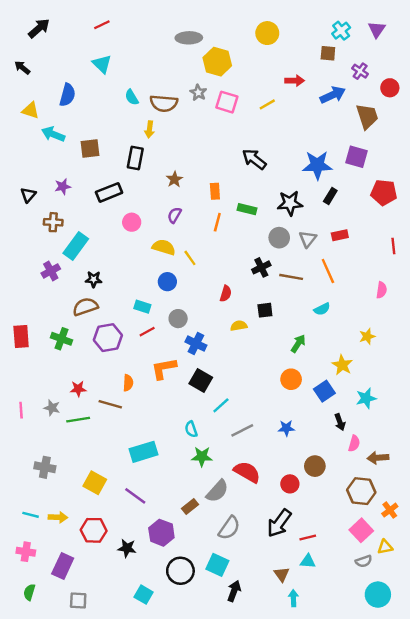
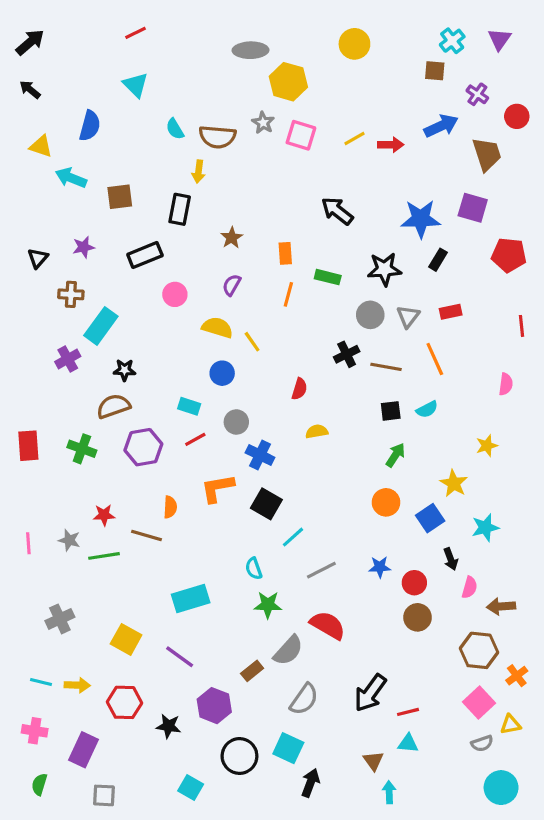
black arrow: (39, 28) -> (30, 42), moved
red arrow: (295, 81) -> (391, 145), moved
black square: (265, 310) -> (391, 411), moved
gray cross: (45, 467) -> (60, 619), turned -36
red circle: (290, 484) -> (414, 583), moved

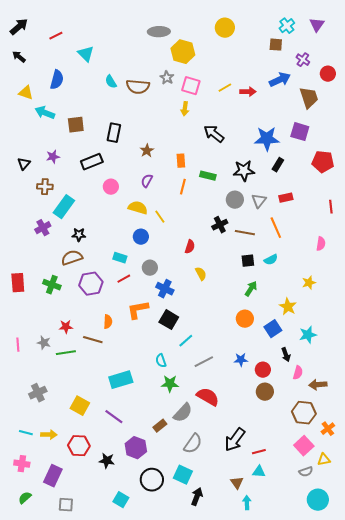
red line: (135, 33) -> (56, 36), moved
yellow arrow: (199, 172) -> (185, 109), moved
yellow semicircle: (317, 431) -> (201, 274), turned 72
green semicircle: (39, 784) -> (25, 498), turned 32

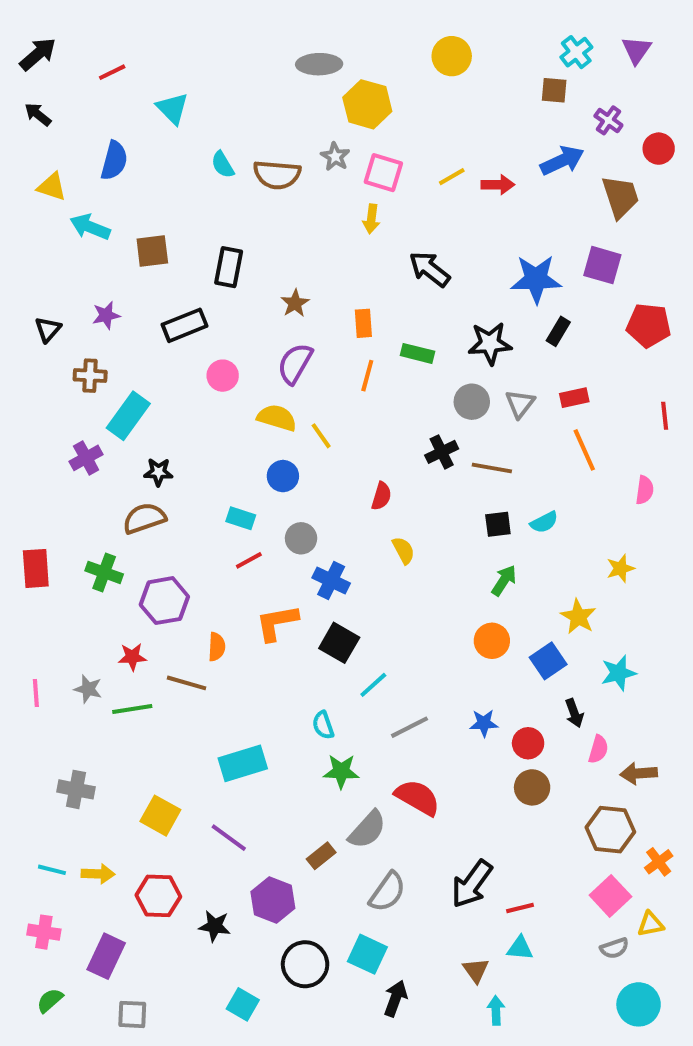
purple semicircle: (147, 181) -> (295, 364), size x1.5
orange line: (276, 228) -> (584, 450), moved
purple hexagon: (91, 284) -> (164, 601), moved
gray cross: (38, 393) -> (76, 789), turned 36

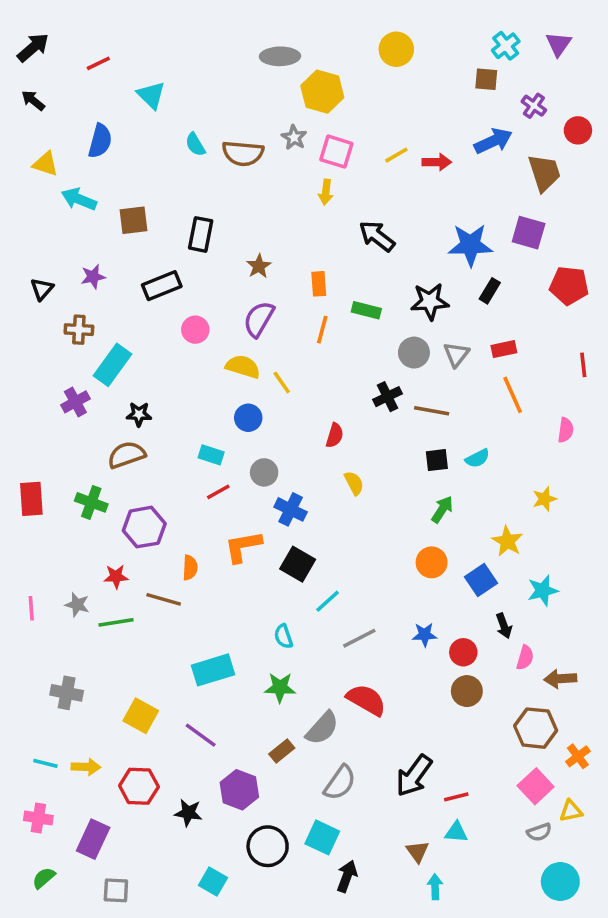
green star: (341, 771) -> (280, 688), moved

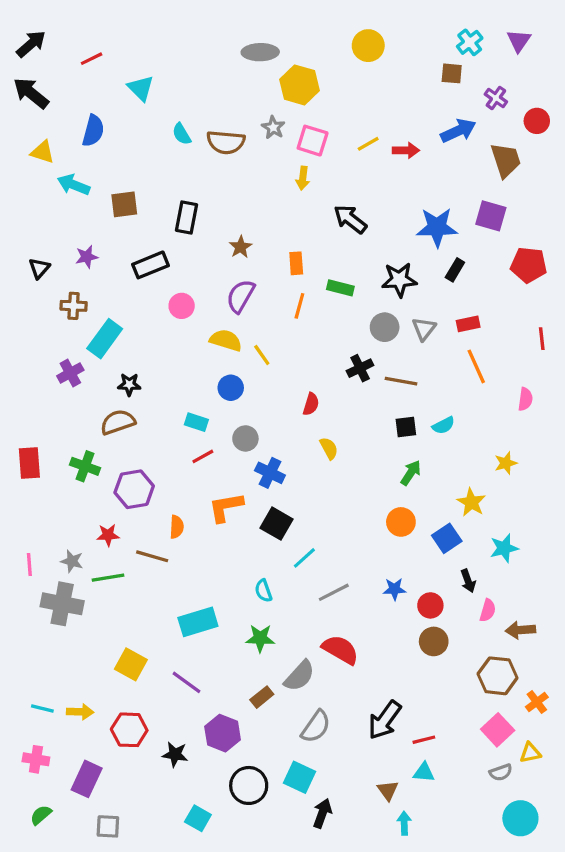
black arrow: (33, 100) -> (31, 93), size x1.6
gray cross: (67, 693) -> (62, 604), moved, size x1.4

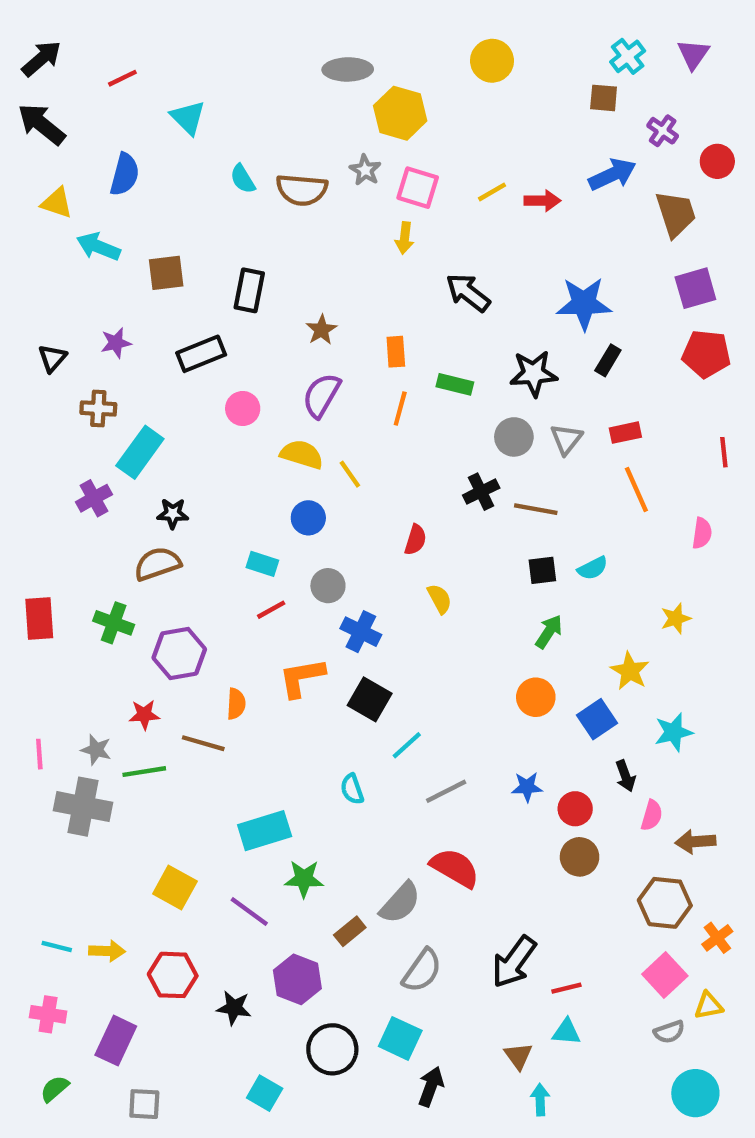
purple square: (491, 216) -> (695, 288), moved, turned -32
green star: (260, 638) -> (304, 879), moved

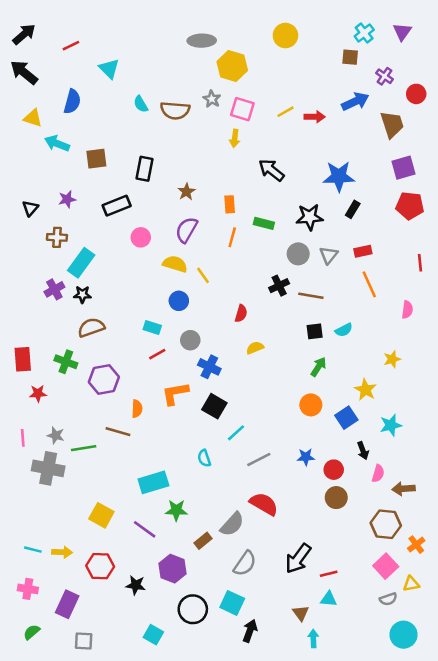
black star: (173, 513) -> (82, 294), moved
yellow semicircle: (440, 599) -> (255, 348), turned -84
red star: (144, 715) -> (38, 393), moved

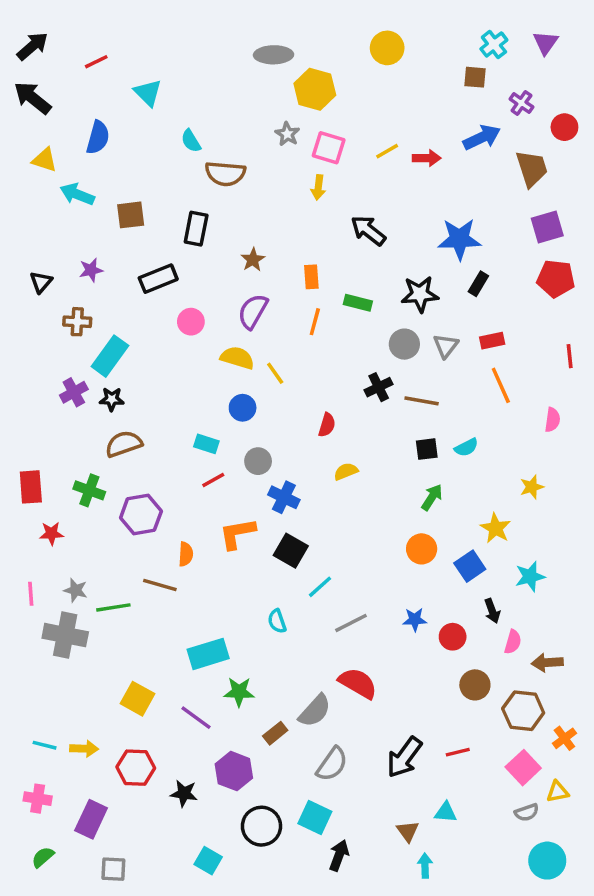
brown semicircle: (175, 110) -> (225, 174), moved
brown circle: (336, 498) -> (475, 685), moved
red line: (329, 574) -> (458, 752), moved

